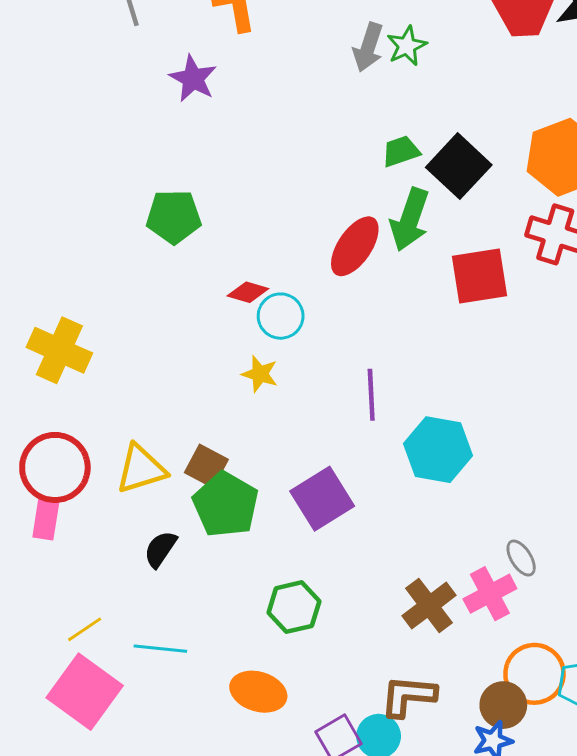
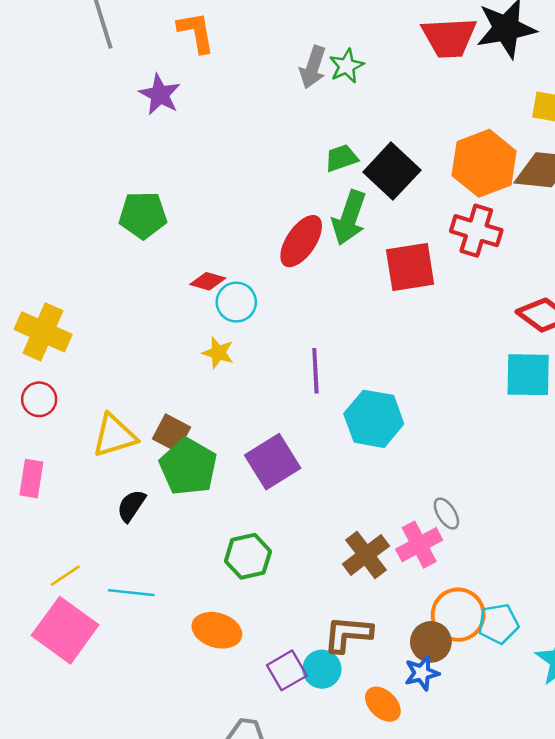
red circle: (55, 467) -> (39, 399), moved, size x0.6

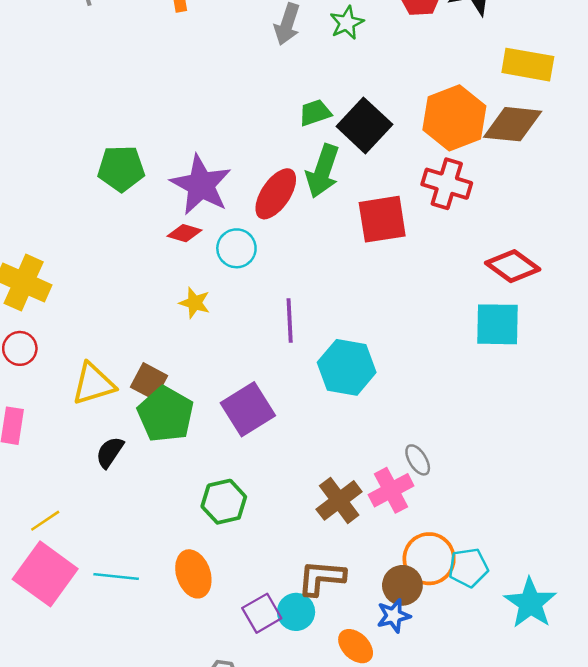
green star: (347, 66) -> (347, 23), moved
purple star: (160, 95) -> (201, 185), moved, size x1.5
cyan circle: (236, 302) -> (236, 248), moved
cyan line: (131, 593) -> (116, 576), moved
orange ellipse: (217, 630) -> (193, 574), turned 54

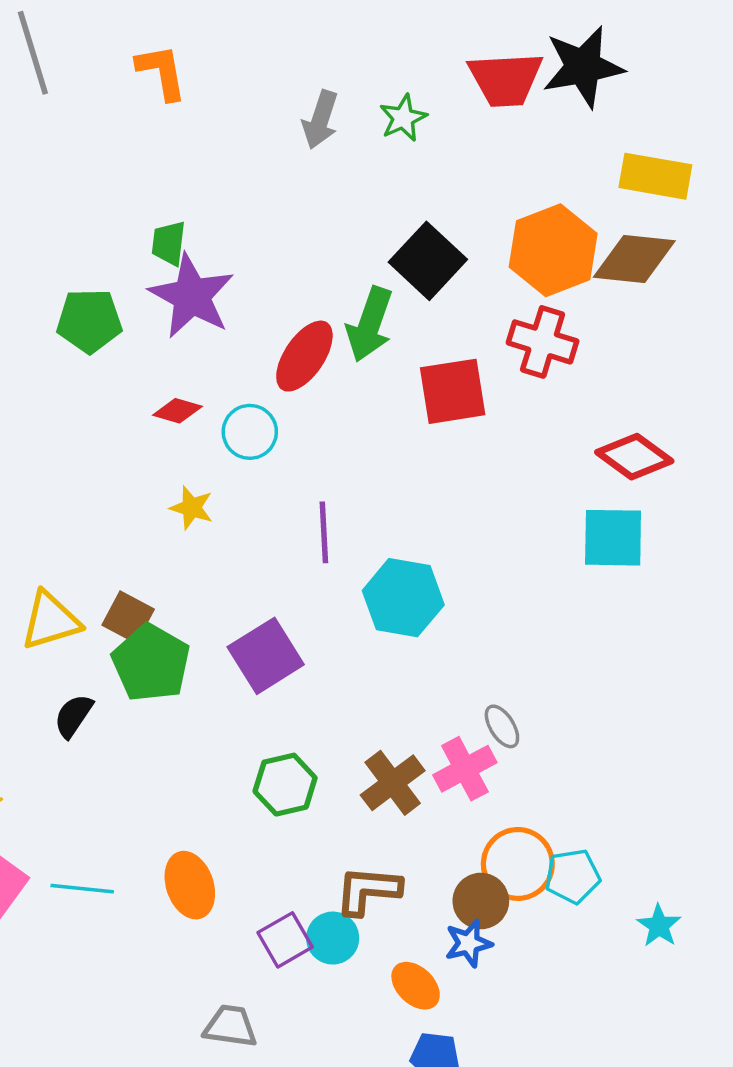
green trapezoid: (315, 113) -> (169, 243), moved, turned -64
purple star: (201, 185) -> (192, 296), moved
green hexagon: (224, 502) -> (285, 785), moved
cyan star: (530, 603) -> (659, 926), size x0.6

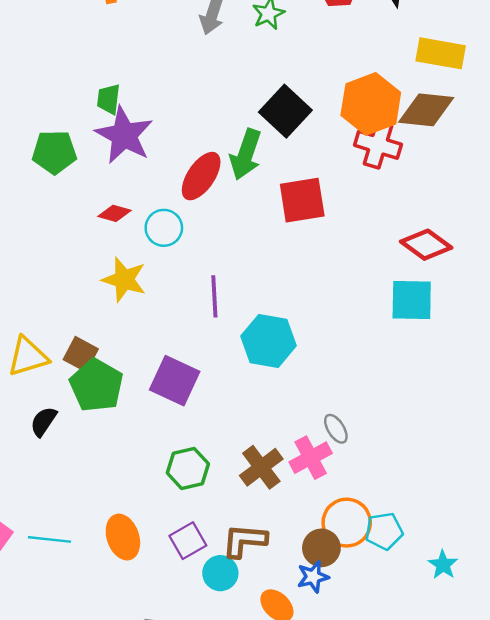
red cross: (543, 342) -> (378, 145), moved
yellow star: (192, 508) -> (124, 280), size x1.5
purple square: (266, 656) -> (175, 381), turned -33
purple square: (285, 940) -> (188, 541), moved

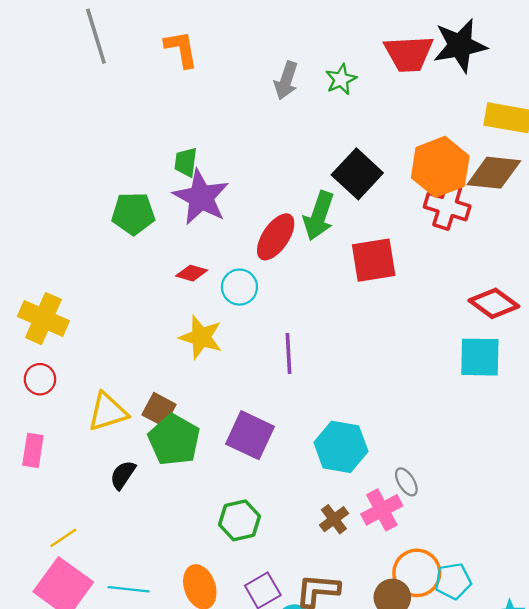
cyan hexagon: (268, 341) -> (341, 447), moved
brown cross: (261, 467) -> (334, 519), size x0.7
green hexagon: (188, 468) -> (239, 520), moved

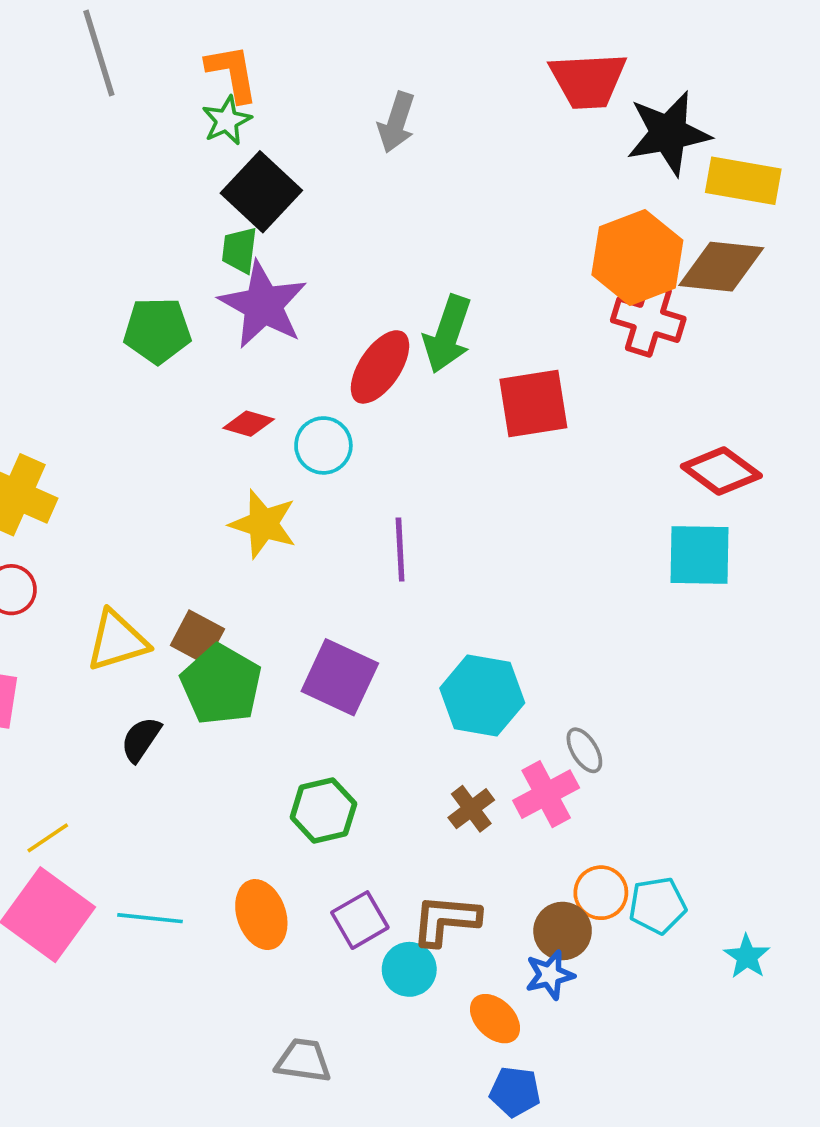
black star: (460, 46) -> (668, 133), moved
green star: (341, 79) -> (227, 121), moved
black square: (357, 174) -> (261, 192), moved
orange circle: (417, 573) -> (601, 893), size x0.7

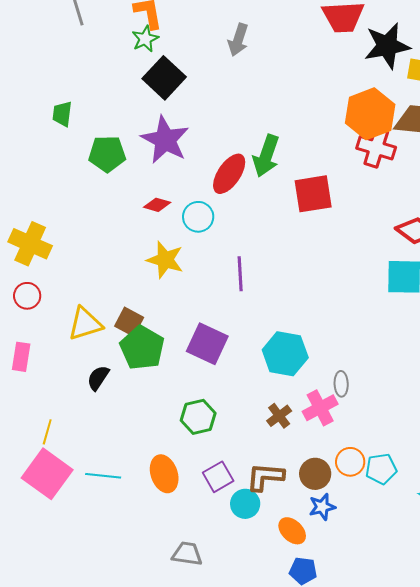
green trapezoid: (239, 250) -> (62, 114), moved
gray ellipse: (584, 750) -> (341, 384), turned 30
yellow line: (48, 838) -> (47, 432), turned -40
brown circle: (563, 931) -> (315, 474), moved

